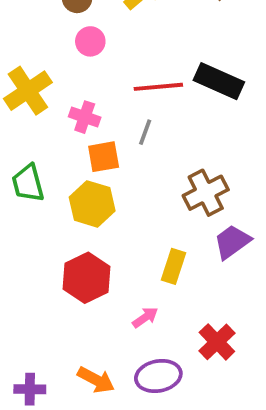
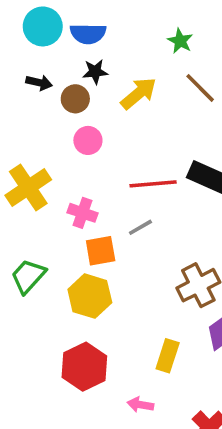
gray line: (145, 132) -> (140, 227), turned 40
green trapezoid: (28, 183) -> (28, 276), turned 57
pink arrow: (145, 317) -> (140, 405), turned -135

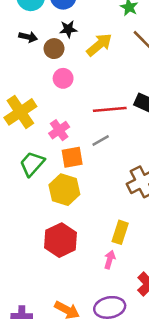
pink cross: (83, 213) -> (59, 130), turned 36
green trapezoid: (28, 276) -> (32, 164), moved
pink arrow: (140, 405) -> (110, 260), moved, turned 96

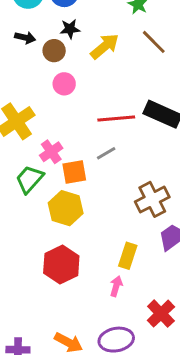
pink cross: (59, 130) -> (51, 152), moved

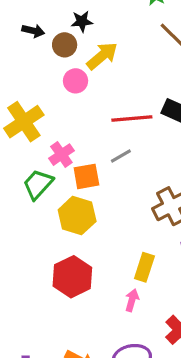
yellow arrow: (105, 46) -> (102, 56), moved

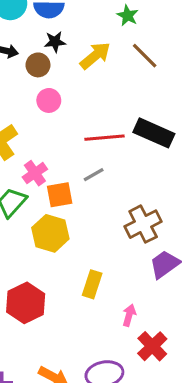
yellow arrow: (102, 56) -> (95, 56), moved
yellow rectangle: (144, 267) -> (92, 284), moved
red hexagon: (72, 277) -> (26, 303), moved
pink arrow: (132, 300) -> (129, 315), moved

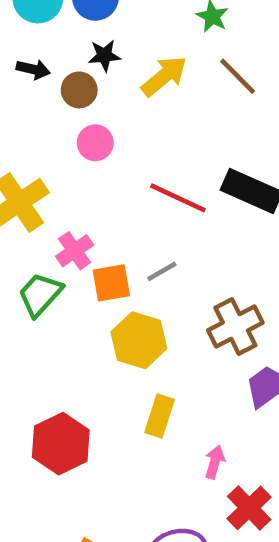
red line: (104, 138) -> (178, 198), turned 30
gray line: (94, 175) -> (162, 271), moved
yellow hexagon: (50, 233) -> (139, 340), moved

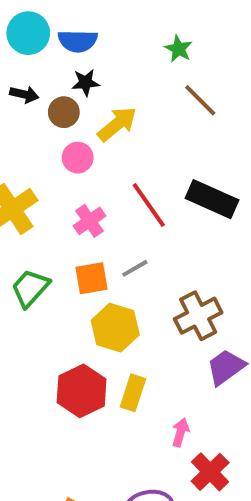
yellow arrow: (164, 76) -> (117, 124), moved
red line: (178, 198) -> (149, 205), turned 30
pink cross: (75, 251) -> (90, 221), moved
red hexagon: (61, 444) -> (82, 391), moved

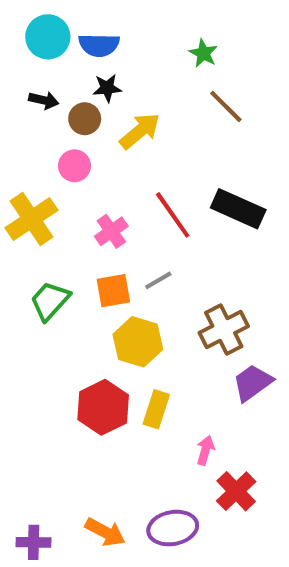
pink circle: (78, 158) -> (74, 166), moved

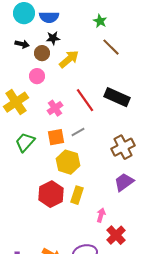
brown cross: (224, 330) -> (123, 147), moved

